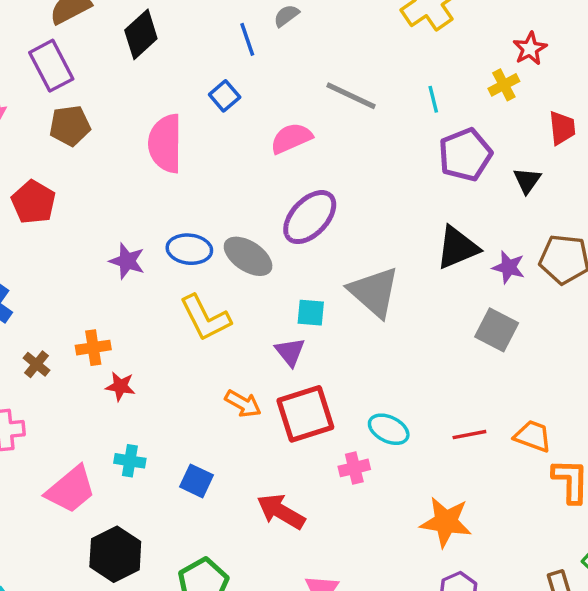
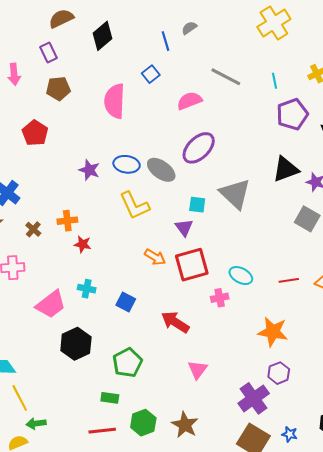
purple rectangle: (51, 66) -> (49, 52), size x0.7

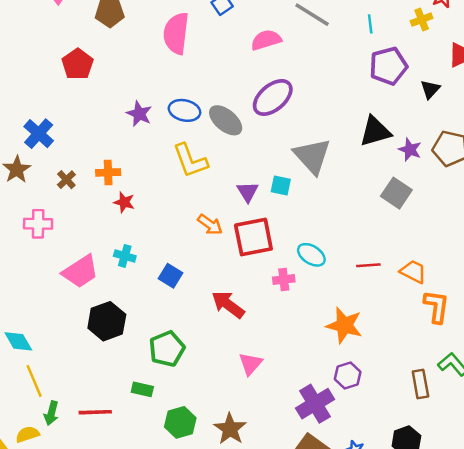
cyan square: (197, 205) -> (281, 186), moved
green arrow: (36, 424) -> (51, 413), turned -72
red line: (102, 431) -> (95, 412), moved

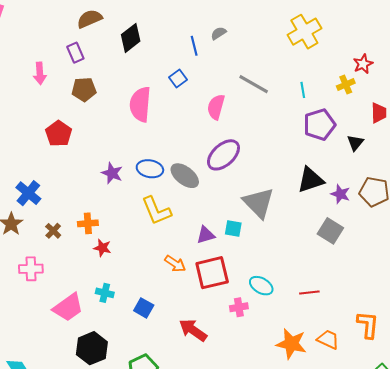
pink semicircle: (266, 40) -> (216, 107), turned -55
purple triangle: (248, 192) -> (206, 235), turned 48
orange trapezoid: (413, 272) -> (328, 339), moved

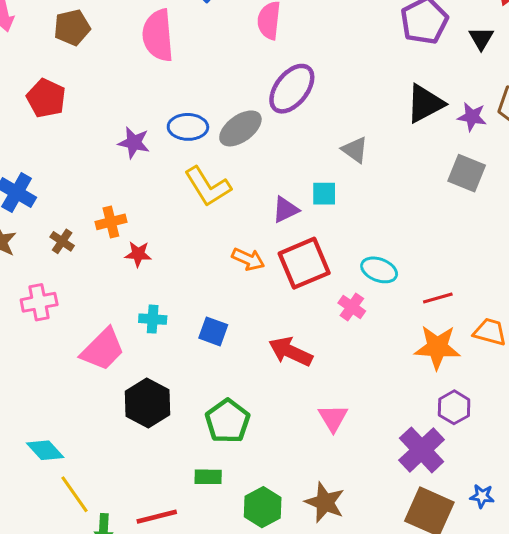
gray ellipse: (185, 176) -> (240, 128), turned -64
gray triangle: (259, 203) -> (355, 150), size x0.6
red line: (309, 292) -> (438, 298), moved
pink cross: (239, 307) -> (352, 307), turned -36

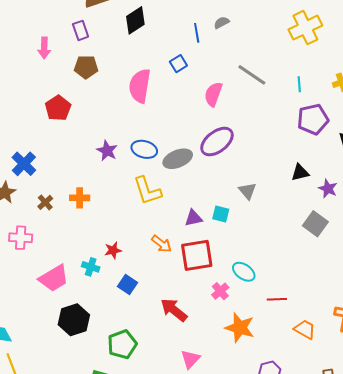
black triangle: (425, 104) -> (300, 173), size x0.7
red star: (138, 254) -> (113, 250), moved, turned -30
orange star: (437, 347) -> (240, 328), moved

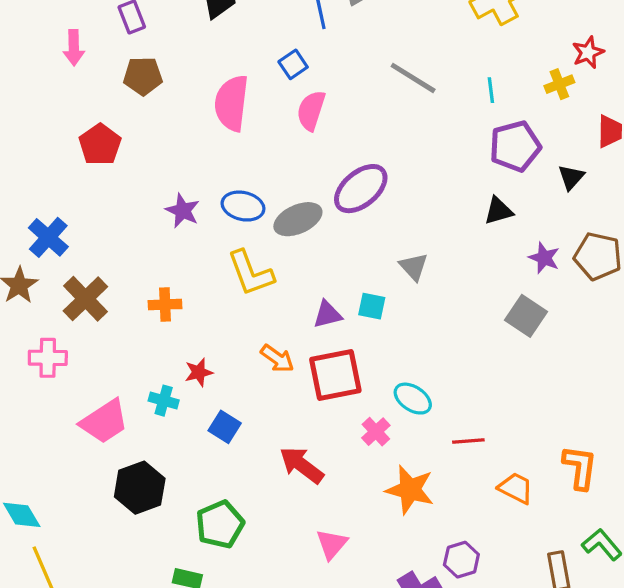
pink semicircle: (213, 94) -> (311, 111), moved
black triangle: (300, 173) -> (498, 211), moved
orange cross: (80, 198) -> (165, 305), moved
brown cross: (45, 202) -> (85, 299), size x1.8

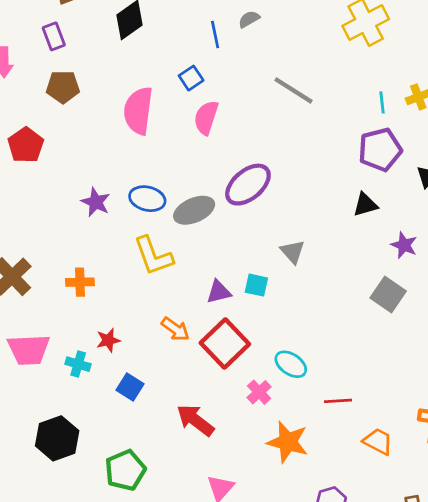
cyan line: (491, 90) -> (382, 102), moved
red square: (335, 375) -> (225, 344), turned -33
pink trapezoid: (104, 421) -> (29, 350), moved, turned 30

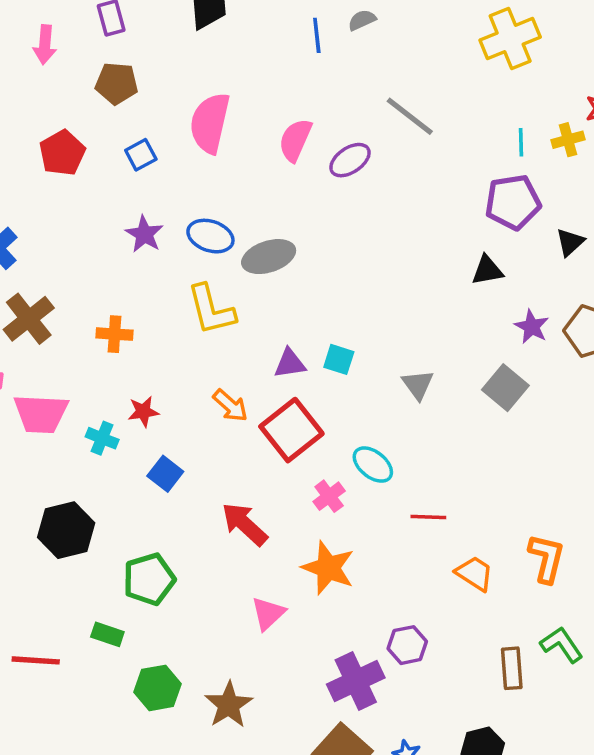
blue square: (191, 78) -> (141, 155), moved
purple ellipse: (248, 185) -> (350, 160), moved, size x0.7
gray triangle: (293, 252) -> (418, 385), moved
orange star: (288, 442) -> (328, 568), moved

